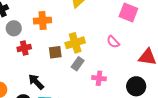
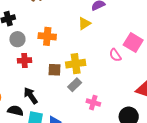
pink semicircle: (113, 42) -> (115, 55), moved

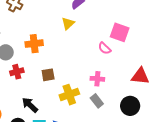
yellow cross: (76, 64) -> (69, 95), moved
gray rectangle: (75, 85) -> (97, 101), moved, turned -72
pink cross: (93, 103) -> (97, 79), moved

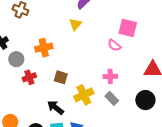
brown square: (48, 75) -> (61, 77), turned 32
black arrow: (30, 105) -> (55, 108), moved

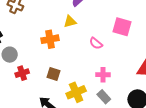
yellow triangle: (75, 24) -> (70, 22), turned 32
pink semicircle: (114, 45) -> (96, 43), moved
orange cross: (44, 48) -> (50, 39), moved

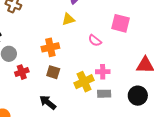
orange cross: (50, 39) -> (50, 47), moved
yellow cross: (76, 92) -> (84, 82), moved
gray rectangle: (104, 97) -> (104, 94), turned -48

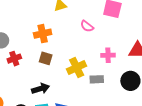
pink cross: (103, 72) -> (108, 55), moved
black arrow: (48, 102) -> (41, 89), turned 126

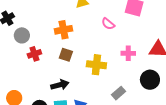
yellow cross: (77, 67) -> (96, 65), turned 30
gray rectangle: (97, 79) -> (118, 93), moved, turned -40

